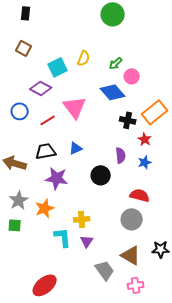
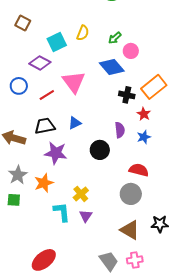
yellow cross: (82, 219) -> (81, 194), turned -35
gray trapezoid: (105, 270) -> (109, 261), moved

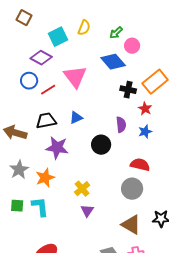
blue circle: (19, 86) -> (29, 81), moved
green square: (14, 200) -> (17, 206), moved
cyan L-shape: (62, 212) -> (40, 207), moved

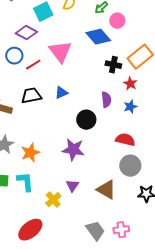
purple star: (57, 148) -> (73, 150), moved
yellow cross: (82, 189) -> (53, 200), moved
gray circle: (132, 189) -> (130, 166), moved
brown triangle: (131, 225) -> (106, 190), moved

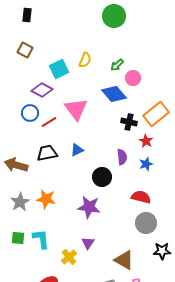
orange star: (30, 153) -> (46, 199), moved, turned 30
brown triangle: (106, 190) -> (124, 260), moved

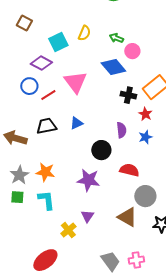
green arrow: (117, 65) -> (116, 38), turned 64
red semicircle: (141, 197) -> (129, 170), moved
green square: (18, 238) -> (17, 197), moved
cyan L-shape: (41, 239) -> (46, 200), moved
brown triangle: (124, 260) -> (127, 217), moved

